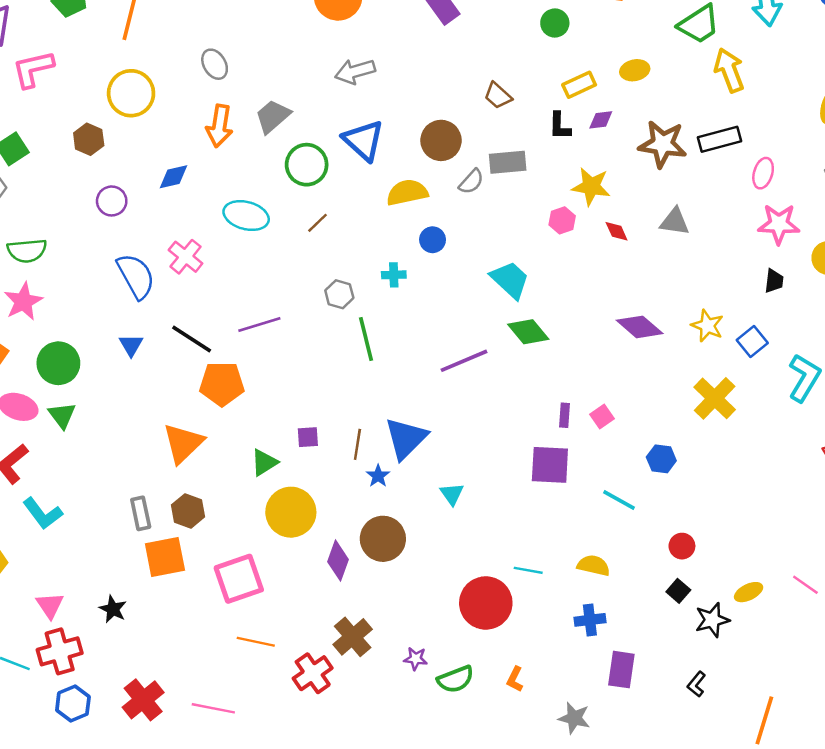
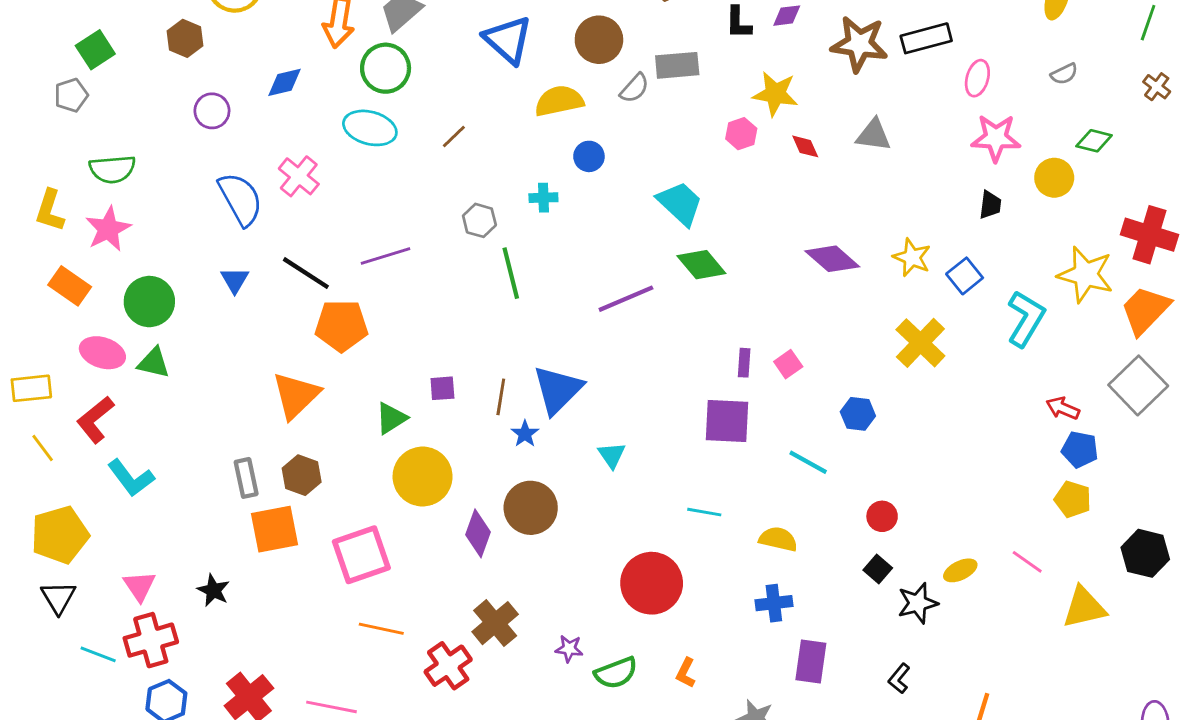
green circle: (307, 165) -> (386, 68), moved
green triangle: (62, 415) -> (154, 363), turned -40
cyan line: (528, 570) -> (704, 512), moved

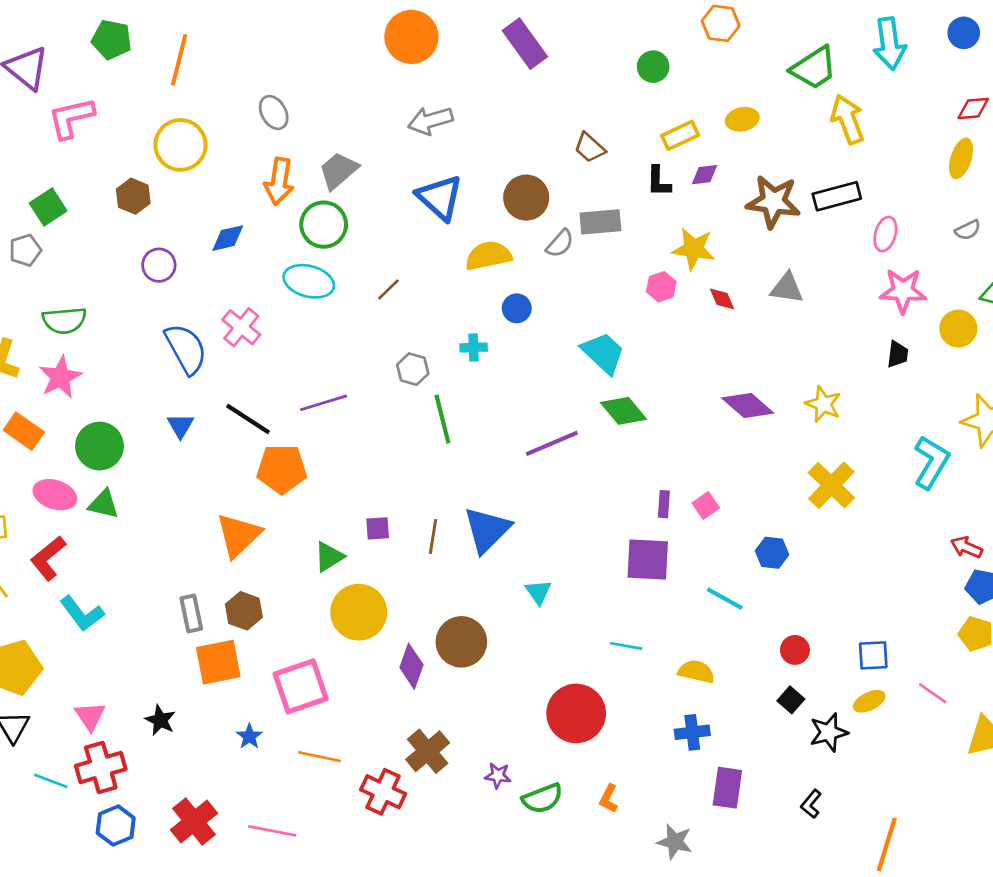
blue square: (965, 276) -> (873, 655), moved, turned 36
blue star: (525, 434) -> (249, 736), moved
red cross: (448, 666) -> (383, 792), turned -30

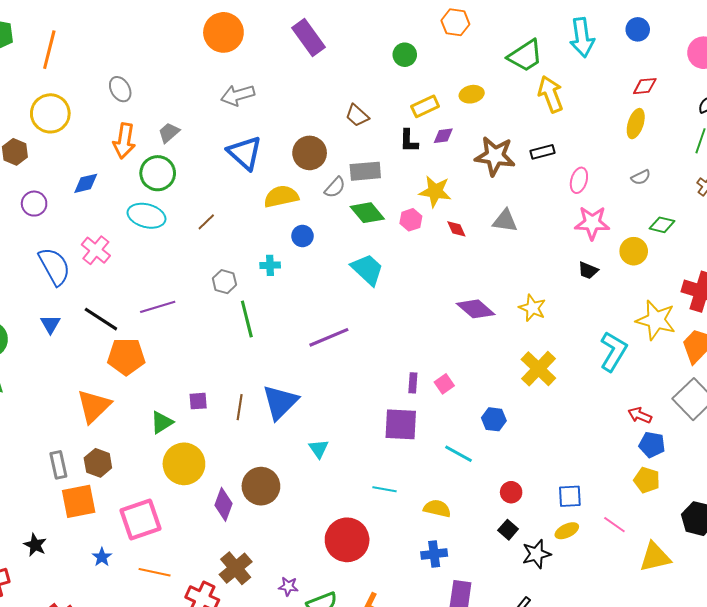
gray trapezoid: (338, 171) -> (169, 133), size x0.7
black rectangle: (837, 196) -> (543, 152), size x0.7
black trapezoid: (898, 354) -> (588, 270), turned 105
green diamond: (623, 411) -> (367, 213), moved

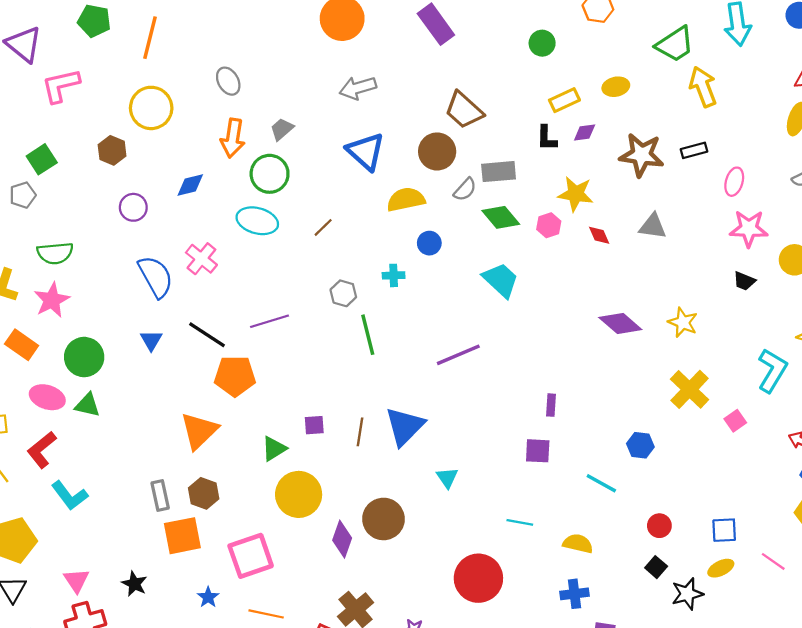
brown trapezoid: (357, 115) -> (464, 110), moved, size x1.5
pink square: (444, 384) -> (735, 421), moved
purple square: (401, 424) -> (538, 451), size x0.7

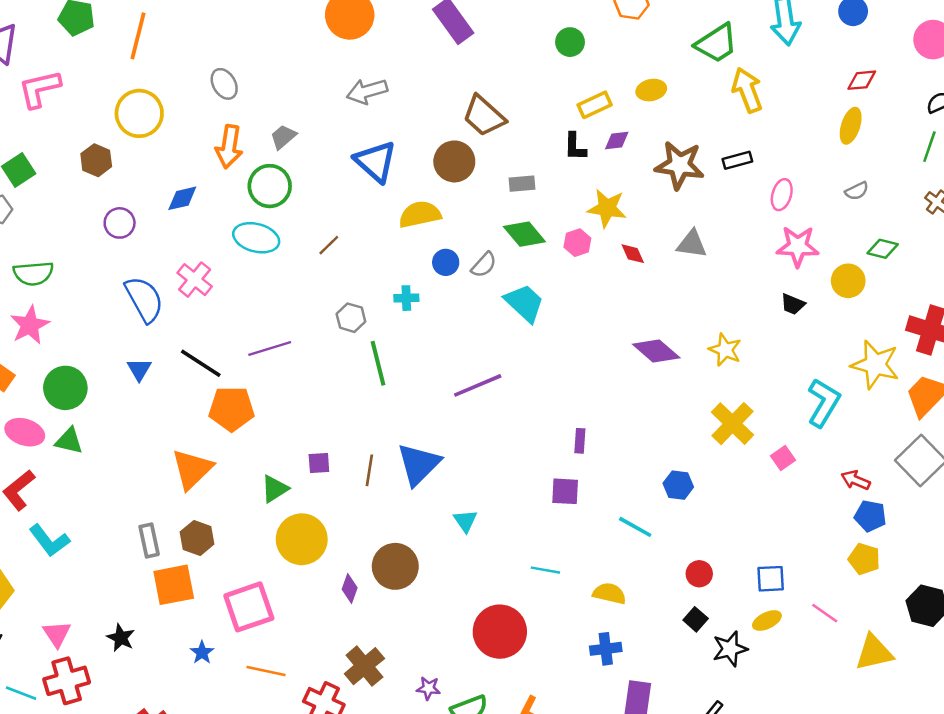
gray rectangle: (499, 172) -> (522, 184), size x0.7
gray semicircle: (465, 189) -> (484, 265), moved
purple diamond: (342, 539) -> (350, 589), size x0.7

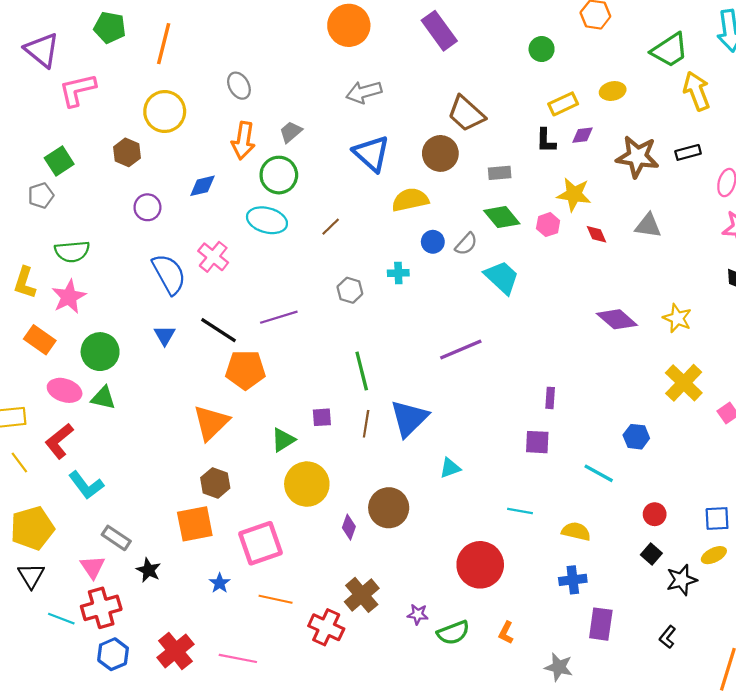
green line: (378, 363) -> (362, 371), moved
cyan triangle: (465, 521) -> (450, 468), turned 45
gray rectangle: (149, 541) -> (116, 538), moved, turned -44

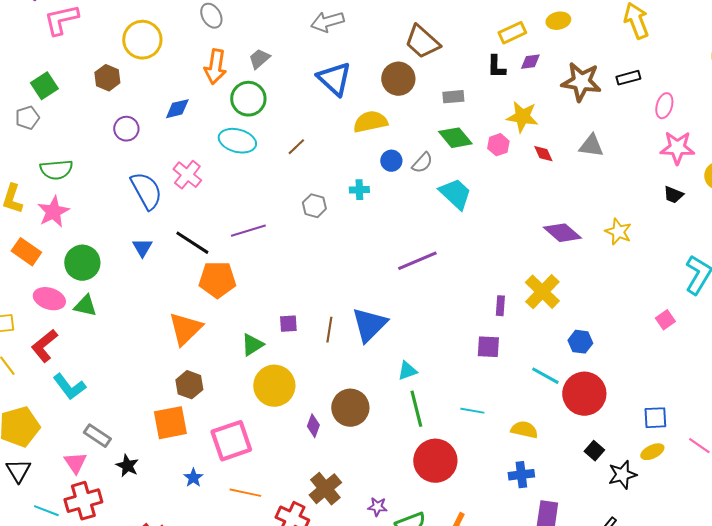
green line: (362, 371) -> (416, 409), moved
yellow cross: (684, 383) -> (542, 292), moved
red circle: (655, 514) -> (584, 394), moved, size x2.0

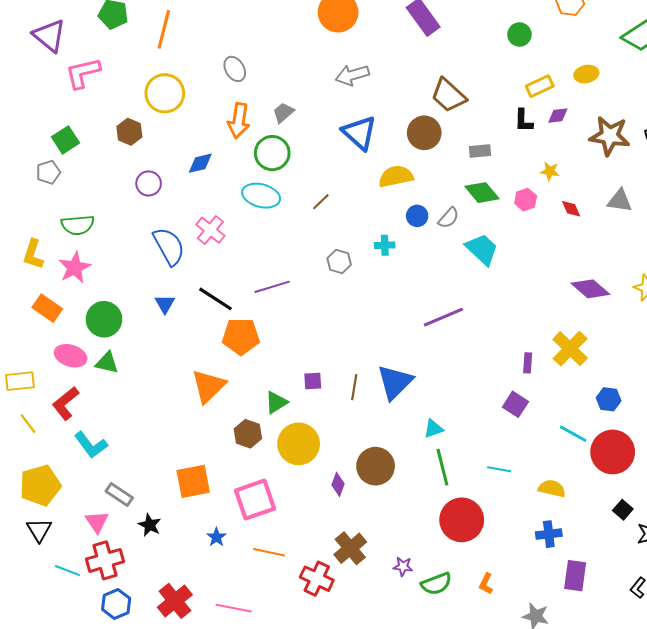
yellow star: (522, 117) -> (550, 171), size x0.6
purple square: (488, 347) -> (515, 404), turned 30
brown hexagon: (189, 385) -> (248, 434), moved

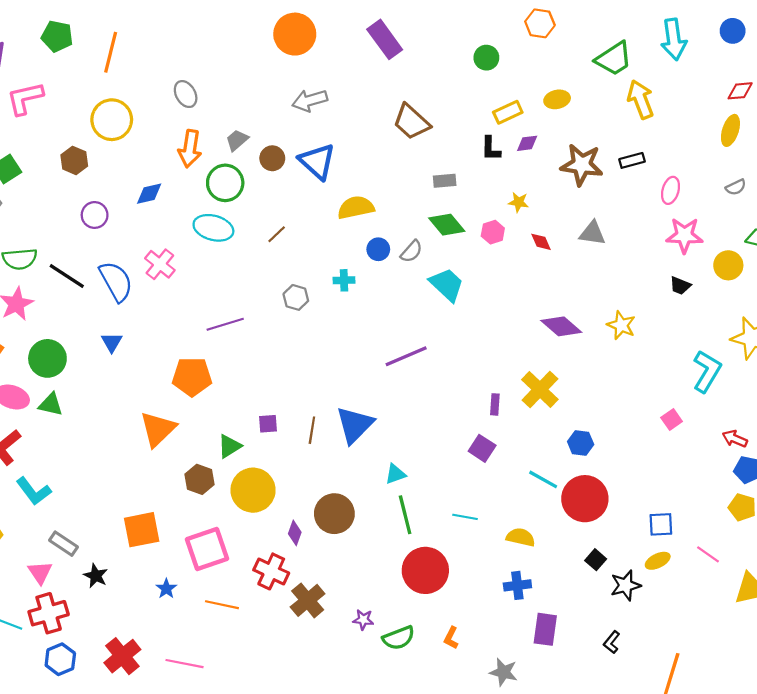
brown circle: (424, 133) -> (272, 158), moved, size x0.7
black line: (215, 299) -> (67, 276), moved
red cross: (317, 579) -> (271, 571), moved

